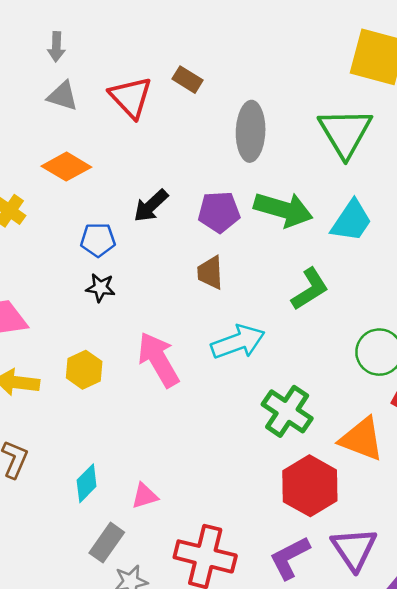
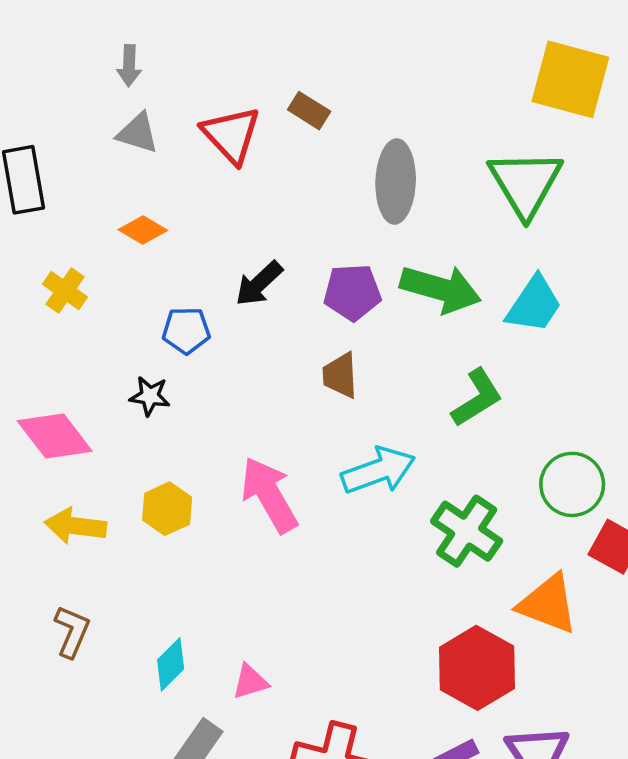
orange diamond: (66, 167) -> (143, 230), size x0.7
black star: (100, 288) -> (150, 396), moved
green cross: (287, 411) -> (467, 531), moved

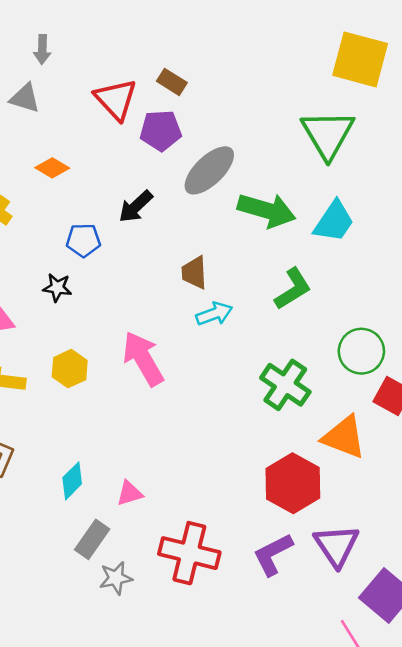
gray triangle: (138, 133) -> (25, 98), moved
gray ellipse: (396, 182) -> (209, 170), moved, turned 44
purple pentagon: (352, 292) -> (161, 131), moved
cyan arrow: (378, 471) -> (214, 314), moved, size x0.7

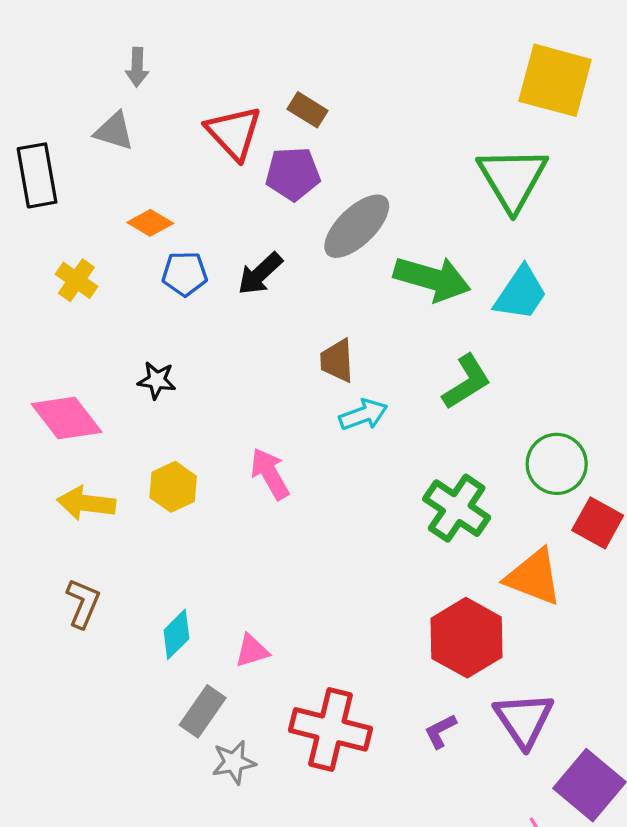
blue pentagon: (83, 240) -> (185, 274), moved
pink arrow: (143, 359) -> (270, 474), size x0.7
purple L-shape: (273, 554) -> (440, 731), size x0.6

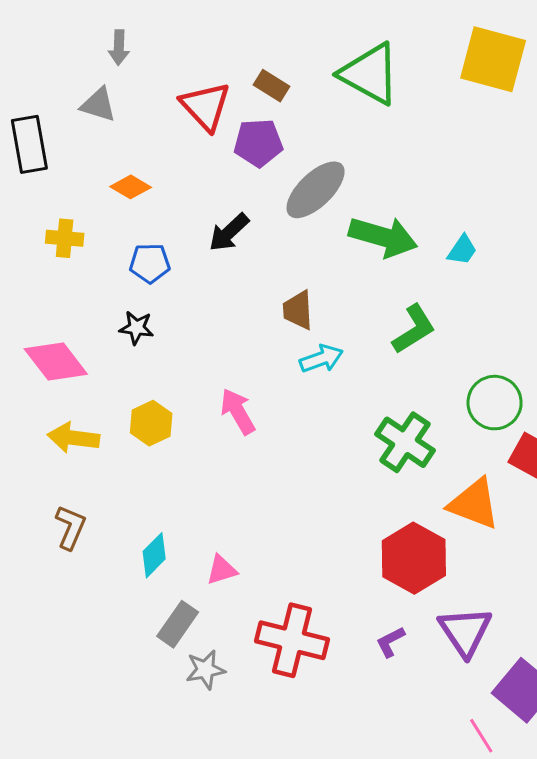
green triangle: (512, 179) -> (370, 74), moved, turned -30
blue pentagon: (185, 274) -> (150, 263), moved
yellow cross: (76, 280) -> (65, 238), turned -30
cyan trapezoid: (521, 293) -> (462, 250), size x0.6

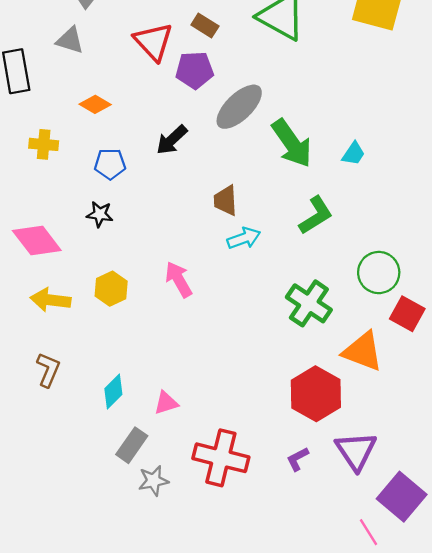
green arrow: (383, 237) -> (292, 143), turned 39

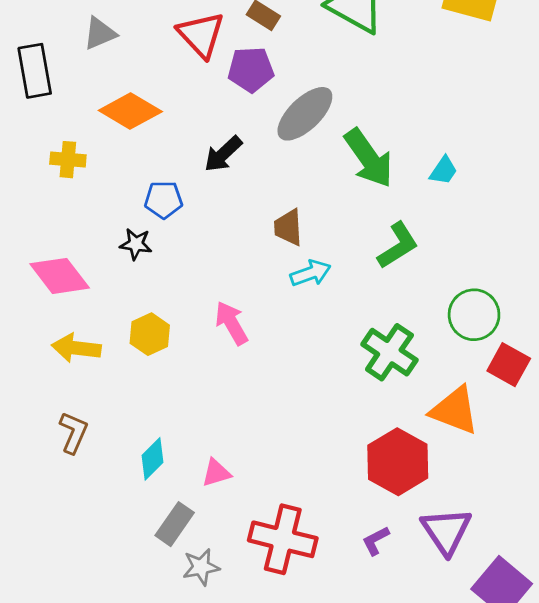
gray triangle: (70, 40) -> (100, 33), turned -40
orange diamond: (95, 104) -> (130, 111), size x1.6
blue pentagon: (110, 164) -> (164, 200), moved

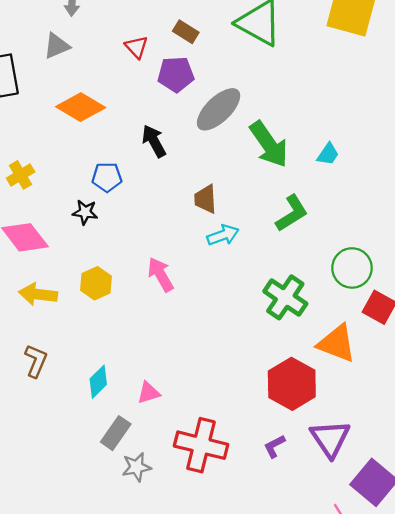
red triangle: (201, 35) -> (136, 47), size x0.6
black arrow: (223, 154) -> (154, 141), turned 104
yellow cross: (68, 160) -> (21, 175), moved, turned -36

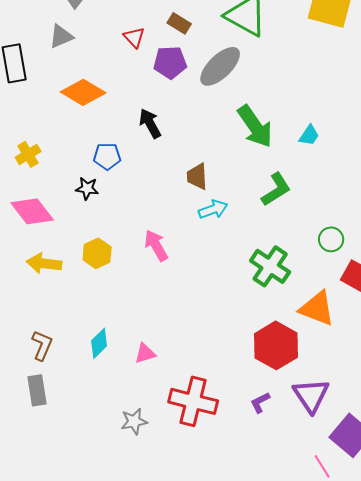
gray ellipse: (219, 109) -> (220, 66), moved
green circle: (352, 268) -> (331, 239), size x0.7
brown L-shape: (36, 361) -> (42, 345), moved
gray rectangle: (116, 433) -> (37, 390), moved, turned -44

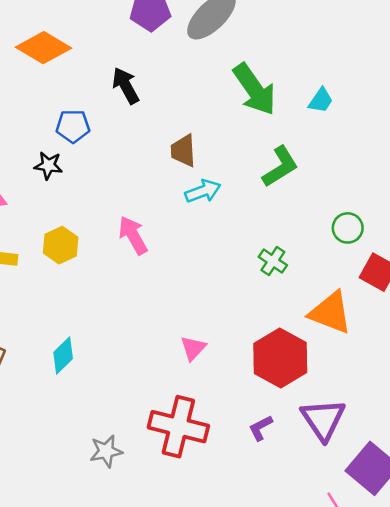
green cross: (270, 266) -> (273, 261), size x0.6
pink triangle: (145, 353) -> (193, 348), moved, turned -30

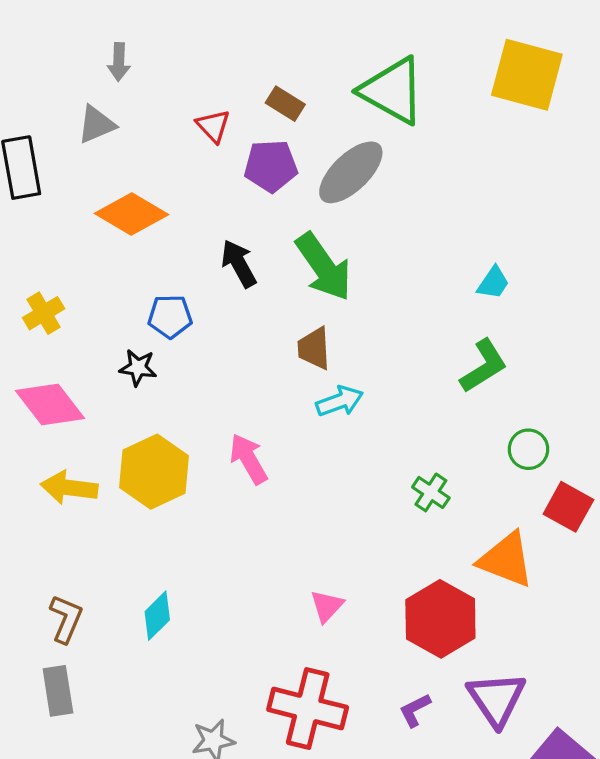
green arrow: (254, 89) -> (324, 267), moved
green L-shape: (280, 167) -> (484, 366), moved
yellow hexagon: (61, 245) -> (154, 472), size x1.5

